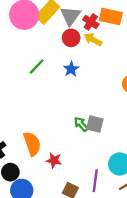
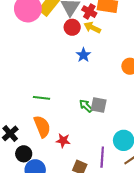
green line: (37, 67) -> (41, 98), moved, turned 56
blue star: (71, 69) -> (83, 55), moved

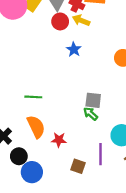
green arrow: (86, 106) -> (91, 114), moved

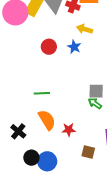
yellow arrow: (81, 20) -> (85, 29), moved
red circle: (60, 21) -> (49, 47), moved
black circle: (19, 156) -> (31, 158), moved

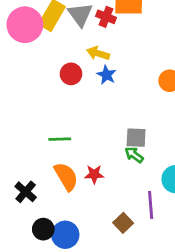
yellow arrow: (85, 29) -> (98, 53), moved
red star: (69, 130) -> (94, 174), moved
brown square: (88, 152) -> (123, 223), turned 32

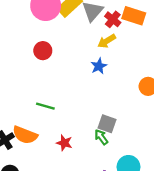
yellow arrow: (98, 53) -> (107, 41), moved, turned -66
red circle: (71, 74) -> (43, 51), moved
orange semicircle: (66, 177) -> (25, 135), moved, turned 125

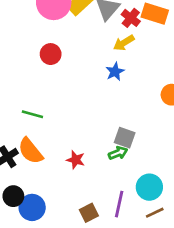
green line: (45, 106) -> (32, 114), moved
orange semicircle: (25, 135) -> (30, 151), turned 30
green arrow: (101, 137) -> (118, 153), turned 105

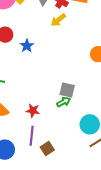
blue star: (115, 72) -> (27, 46), moved
purple line: (119, 204) -> (32, 136), moved

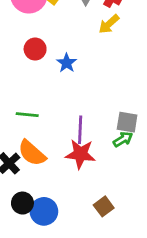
red star: (33, 111) -> (80, 154), size x1.5
purple line: (32, 136) -> (80, 130), moved

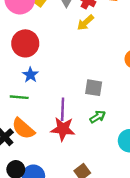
red circle: (35, 49) -> (25, 43), size x1.5
blue star: (67, 63) -> (30, 75), moved
gray square: (127, 122) -> (94, 88), moved

